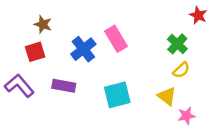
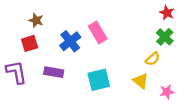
green cross: (177, 44) -> (165, 37), moved
purple L-shape: (19, 86) -> (16, 72), turned 30
pink star: (186, 116) -> (167, 92), moved

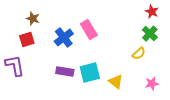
purple rectangle: (54, 72) -> (65, 72), moved
yellow triangle: (141, 81) -> (116, 82), moved

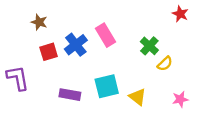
green cross: (150, 34) -> (149, 46), moved
red square: (27, 40) -> (49, 52), moved
purple rectangle: (65, 72) -> (70, 95), moved

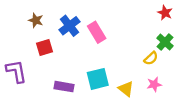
blue cross: (76, 45) -> (69, 26), moved
green cross: (149, 46) -> (165, 42), moved
pink star: (180, 99) -> (154, 84), moved

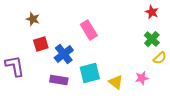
blue cross: (69, 26) -> (64, 54), moved
yellow semicircle: (151, 58) -> (160, 58), moved

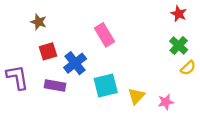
pink star: (142, 78) -> (166, 102), moved
purple rectangle: (59, 80) -> (55, 85), moved
yellow triangle: (116, 82) -> (136, 96), turned 35

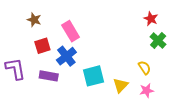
red star: (179, 14) -> (151, 19), moved
pink rectangle: (104, 35) -> (71, 31), moved
yellow semicircle: (188, 68) -> (145, 68), moved, turned -80

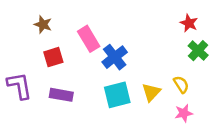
blue cross: (66, 56) -> (115, 57), moved
yellow triangle: (121, 85) -> (151, 92), moved

